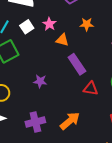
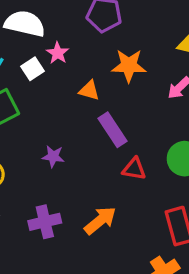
pink star: (49, 24) -> (58, 53), moved
orange star: (87, 24) -> (129, 66), size x1.5

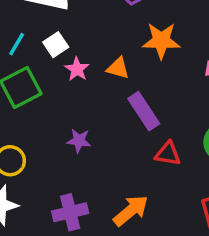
pink star: (58, 53) -> (77, 69), moved

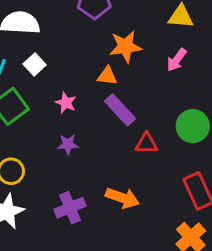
orange triangle: (118, 68) -> (107, 76), moved
pink star: (77, 69) -> (66, 103), moved
orange arrow: (131, 211) -> (122, 198), turned 68

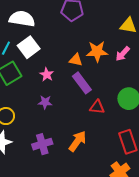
orange star: (125, 46) -> (97, 51), moved
white square: (35, 64) -> (29, 47), size x1.5
orange arrow: (122, 198) -> (77, 141), turned -80

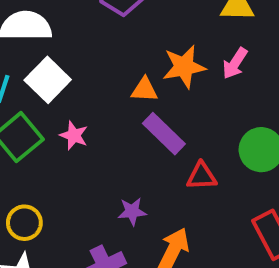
pink star: (47, 75) -> (74, 135), moved
purple star: (45, 102) -> (132, 211), moved

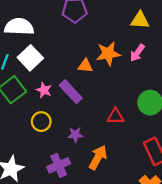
purple rectangle: (164, 134) -> (71, 92), moved
yellow circle: (24, 223) -> (41, 122), moved

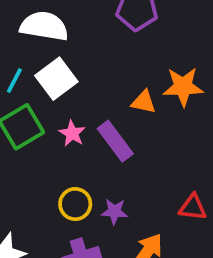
red triangle: (116, 116) -> (193, 207), moved
yellow circle: (41, 122) -> (75, 204), moved

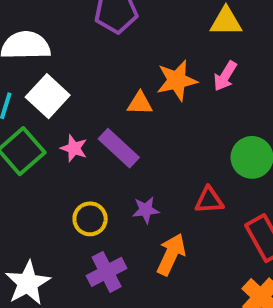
purple star: (114, 211) -> (146, 210), moved

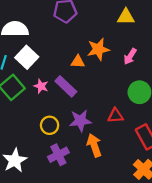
pink arrow: (225, 76) -> (130, 56), moved
purple star: (146, 210) -> (80, 121), size x1.5
orange arrow: (171, 254) -> (94, 145), turned -45

